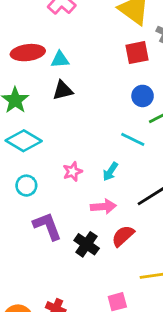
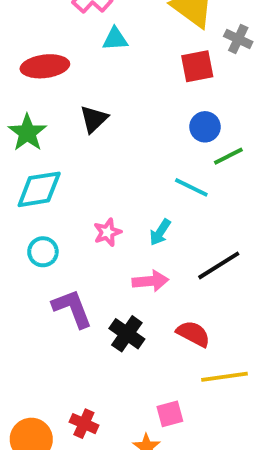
cyan triangle: (60, 60) -> (115, 39), moved
black triangle: (63, 90) -> (94, 119), turned -30
cyan diamond: (24, 141) -> (39, 189), turned -40
red semicircle: (123, 236) -> (193, 334), moved, turned 70

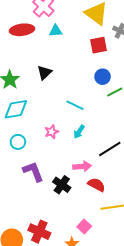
red ellipse: (45, 66) -> (22, 30), moved
cyan line: (191, 187) -> (75, 105), moved
pink arrow: (150, 281) -> (82, 166), moved
pink square: (170, 414) -> (84, 227), turned -32
red cross: (84, 424) -> (39, 232), size x1.5

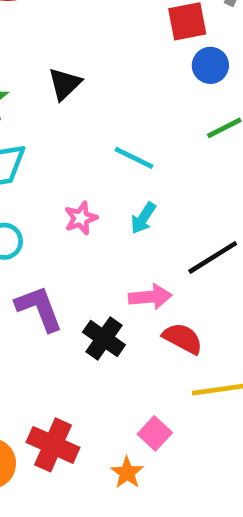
blue circle: (103, 77) -> (210, 65), moved

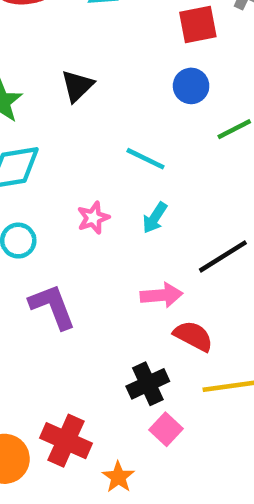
blue circle: (210, 65) -> (191, 86), moved
black cross: (104, 338) -> (148, 384), moved, turned 30
orange star: (127, 473) -> (118, 477), moved

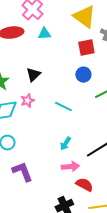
pink star: (93, 218) -> (27, 101), moved
cyan arrow: (155, 218) -> (65, 144), moved

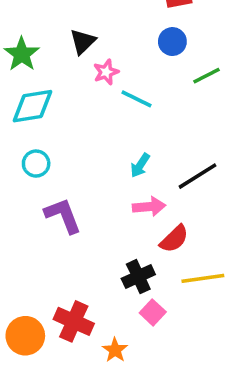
pink star: (27, 101) -> (106, 72), moved
red semicircle: (84, 185) -> (174, 239), turned 108

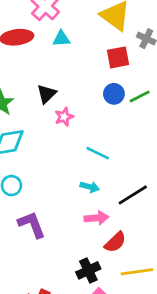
green line: (206, 76) -> (140, 97), moved
cyan line: (137, 99) -> (98, 153), moved
cyan arrow: (140, 165) -> (90, 187), turned -108

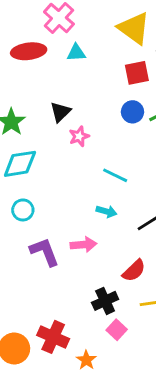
pink arrow: (96, 218) -> (83, 245), moved

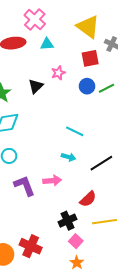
pink star: (79, 136) -> (58, 73), moved
orange star: (86, 360) -> (77, 263), moved

